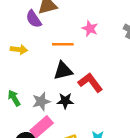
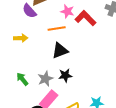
pink star: (90, 29) -> (67, 11), moved
red L-shape: (90, 83) -> (85, 18), moved

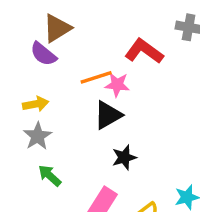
pink star: (67, 11) -> (117, 85), moved
gray star: (45, 79) -> (38, 136), moved

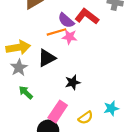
purple semicircle: (43, 54) -> (66, 20), moved
yellow arrow: (36, 104) -> (18, 47), size x1.5
black triangle: (108, 115) -> (47, 58), moved

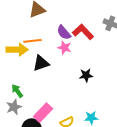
orange line: (56, 32) -> (32, 41), moved
gray star: (19, 68) -> (14, 107), moved
black star: (73, 82) -> (86, 75), moved

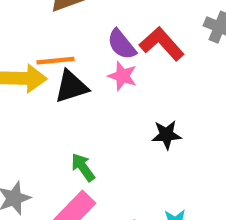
black triangle: (41, 63) -> (71, 87), moved
green arrow: (17, 91) -> (83, 167), moved

